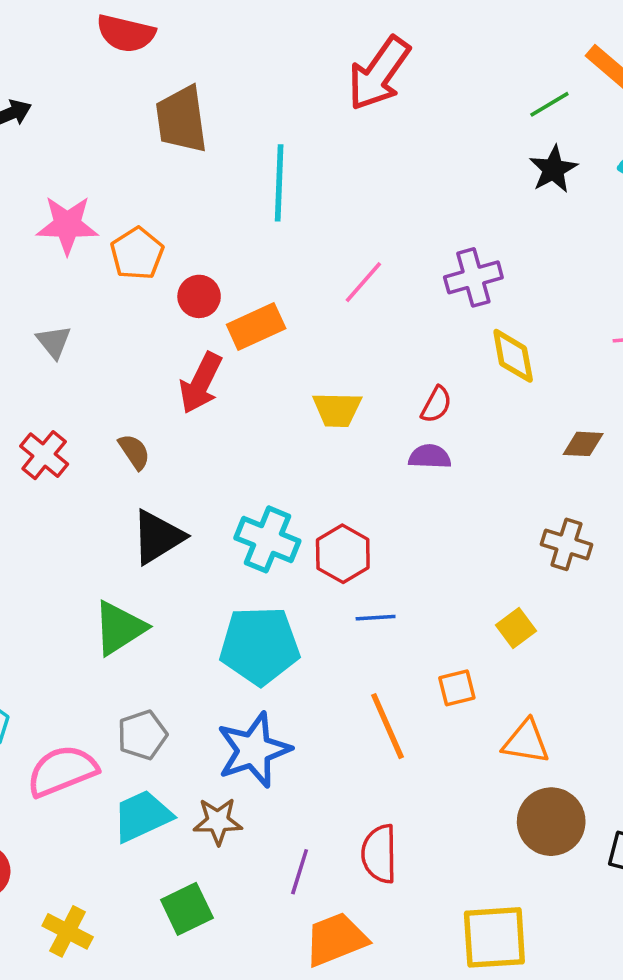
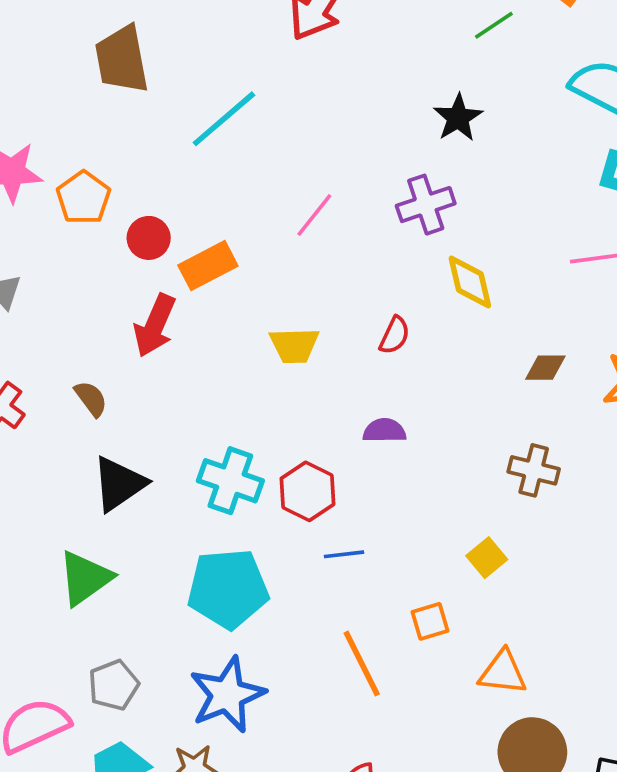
black star: (553, 169) -> (458, 118), moved
cyan line: (279, 183) -> (224, 119), turned 50
purple semicircle: (430, 457) -> (384, 431), moved

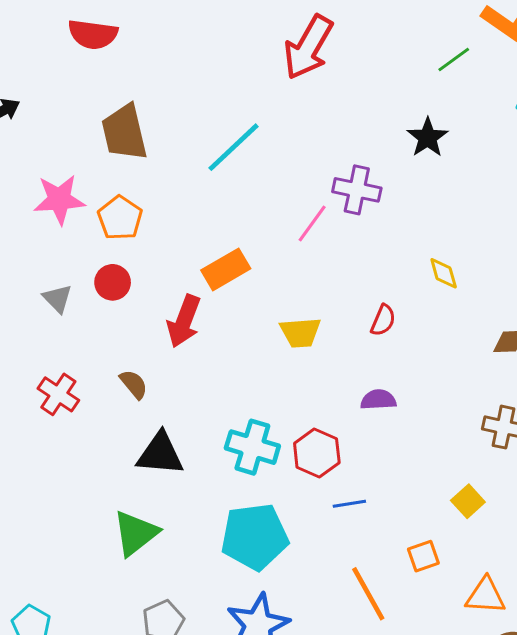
brown trapezoid: (122, 59) -> (124, 132), moved
purple cross: (426, 205) -> (357, 190), moved, turned 33
red circle: (149, 238) -> (113, 282), moved
yellow diamond: (470, 282) -> (444, 273), size x0.7
black triangle: (119, 484) -> (160, 454), turned 42

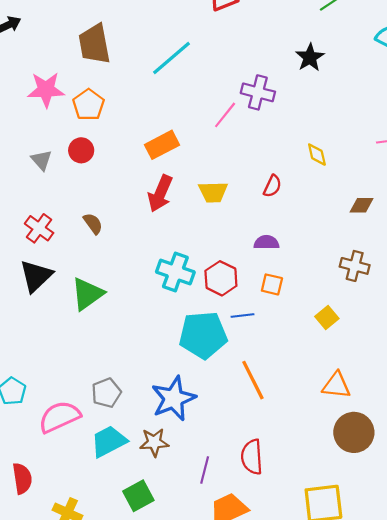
red arrow: (184, 321) -> (160, 194), moved
black triangle: (160, 454) -> (36, 276), moved, turned -51
green triangle: (136, 533) -> (87, 294), moved
cyan pentagon: (254, 537) -> (203, 335), moved
orange square: (423, 556) -> (272, 284), moved, turned 30

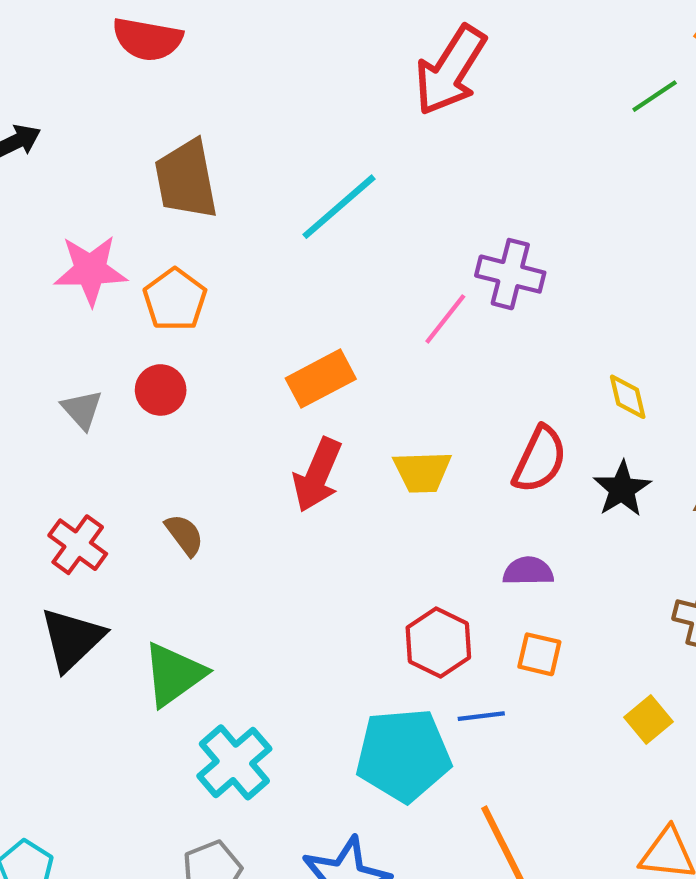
black star: (310, 57) -> (622, 489), moved
red semicircle: (272, 186) -> (540, 459), size x1.5
cyan cross: (175, 272) -> (234, 762), moved, turned 30

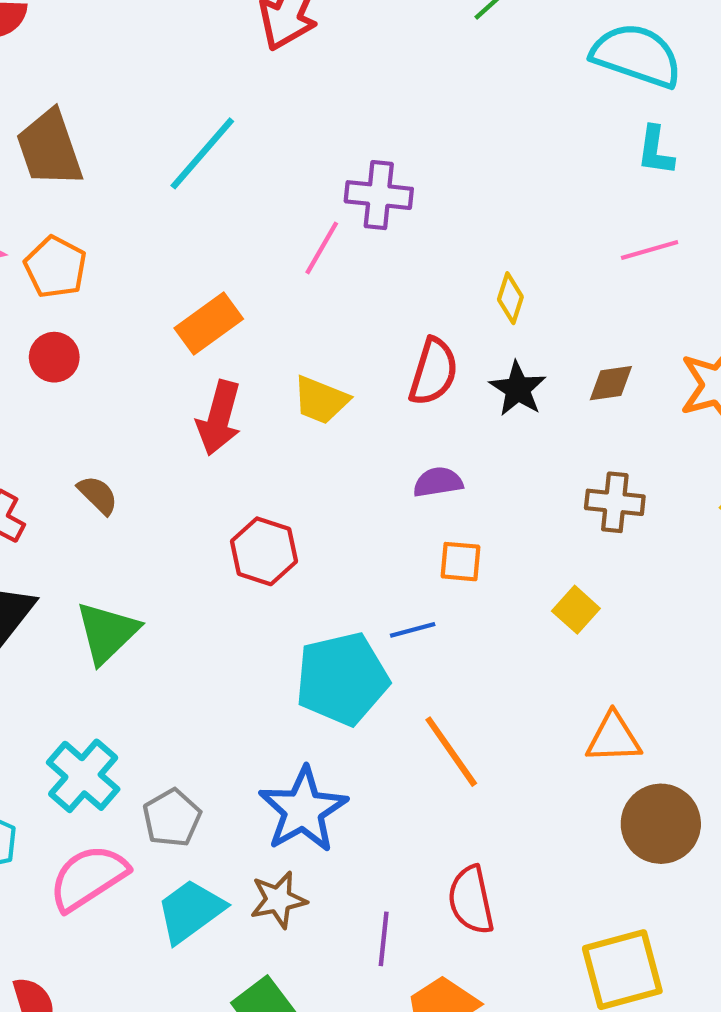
yellow diamond: (628, 397) -> (510, 298), turned 39
yellow trapezoid: (422, 472) -> (321, 400), turned 32
red hexagon: (438, 643) -> (264, 551), moved
cyan cross: (234, 762) -> (83, 776), moved

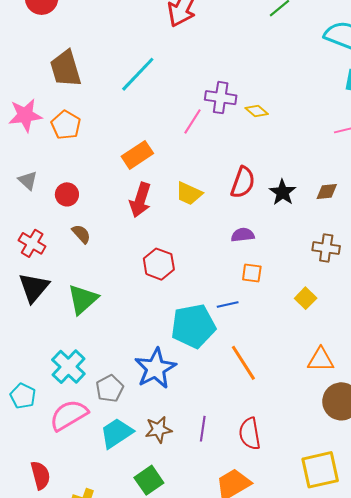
yellow diamond: (510, 298) -> (257, 111), moved, turned -70
red circle: (54, 357) -> (67, 194), moved
blue star: (303, 810) -> (155, 368), moved
purple line: (384, 939) -> (203, 429), moved

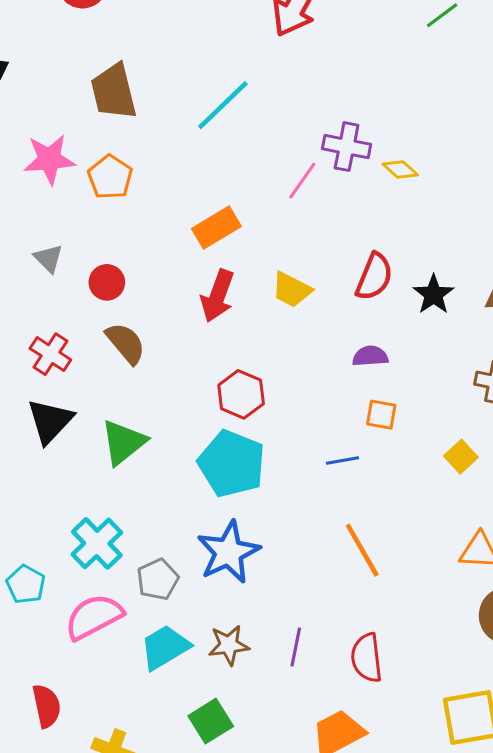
brown semicircle: (81, 234) -> (126, 343), size x1.4
cyan pentagon: (193, 326) -> (232, 464), moved, turned 30

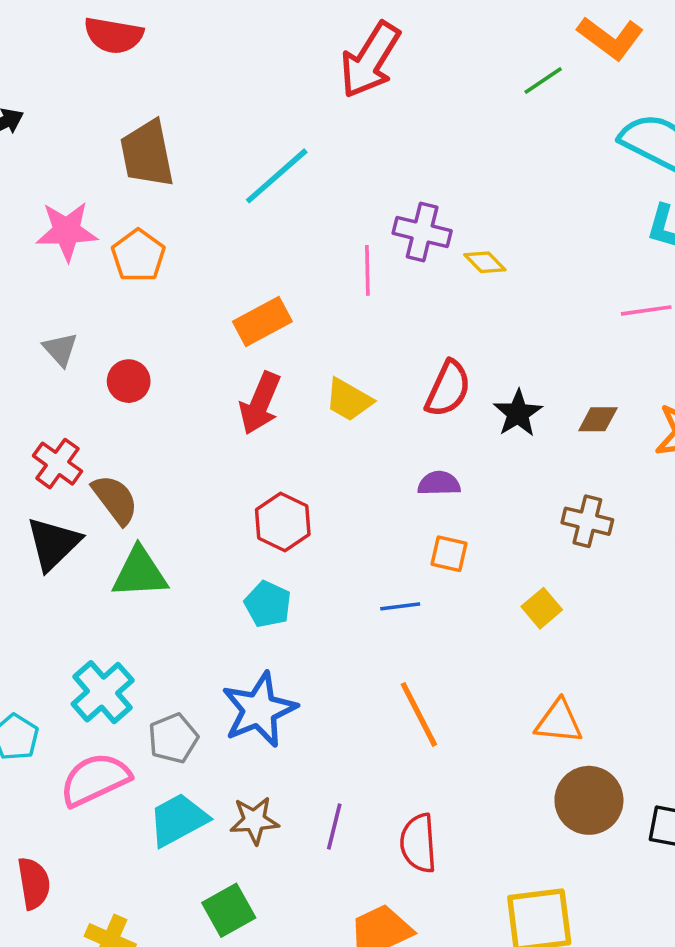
pink line: (302, 181) -> (367, 270), turned -39
brown semicircle: (126, 343) -> (115, 499), moved
green triangle: (123, 442) -> (140, 573), turned 33
cyan pentagon: (232, 464) -> (268, 604), size x0.6

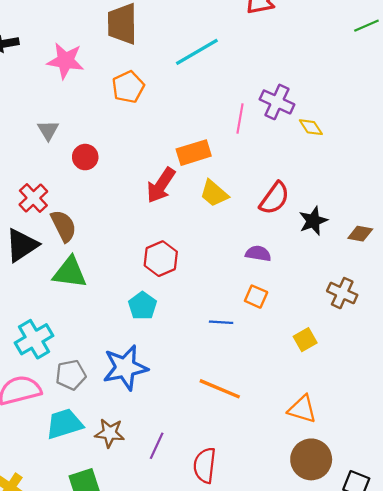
orange pentagon: (138, 256) -> (128, 87), moved
orange rectangle: (262, 322) -> (194, 153), moved
orange line: (419, 714) -> (220, 389), turned -51

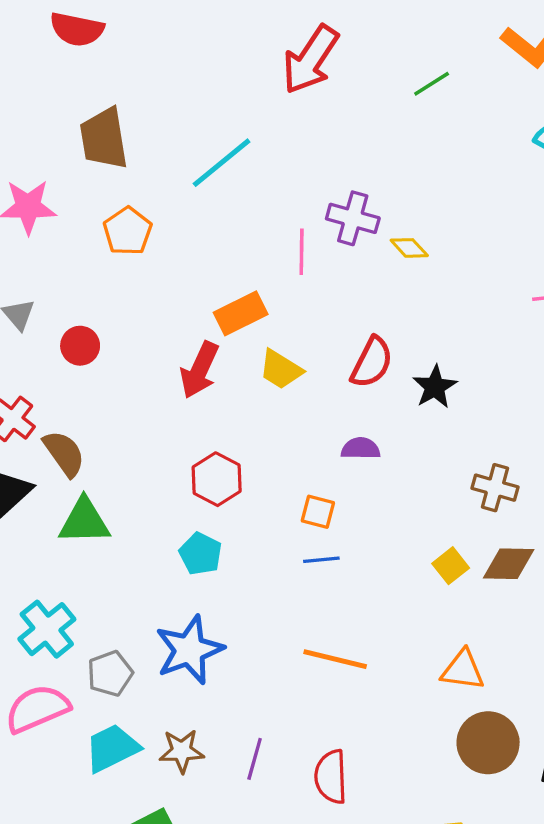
green line: (366, 26) -> (432, 84), moved
brown diamond: (360, 234) -> (509, 564), moved, size x1.4
orange square: (256, 297) -> (318, 512), moved

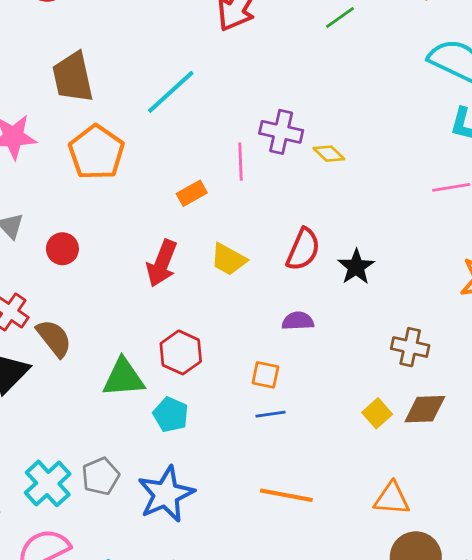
orange pentagon: (128, 231) -> (96, 152), size x1.4
orange rectangle: (241, 313) -> (192, 193), moved, size x0.7
green triangle: (84, 521) -> (123, 378), moved
gray pentagon: (110, 674) -> (101, 476), moved

